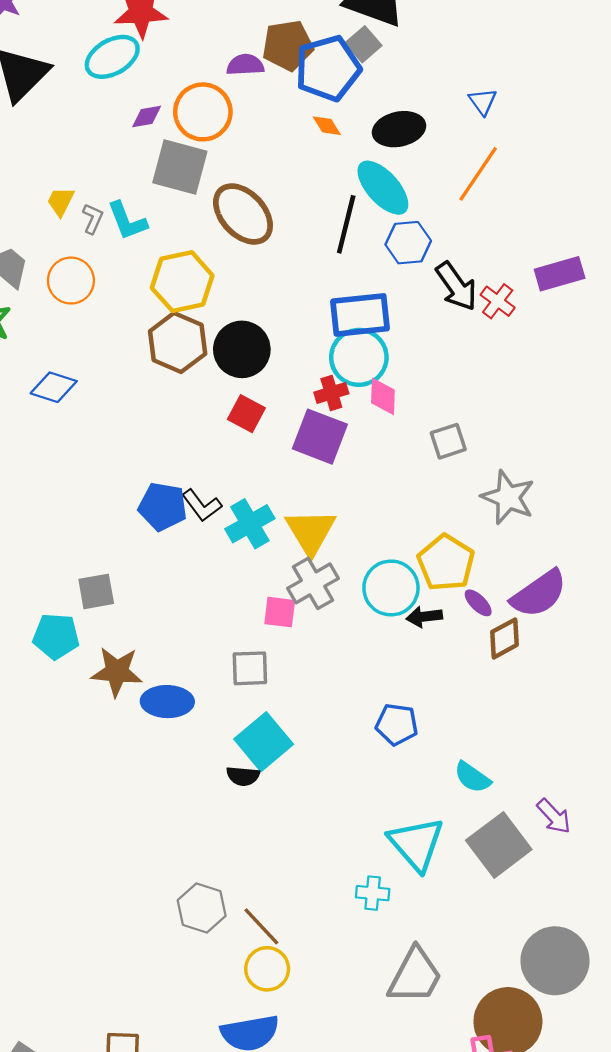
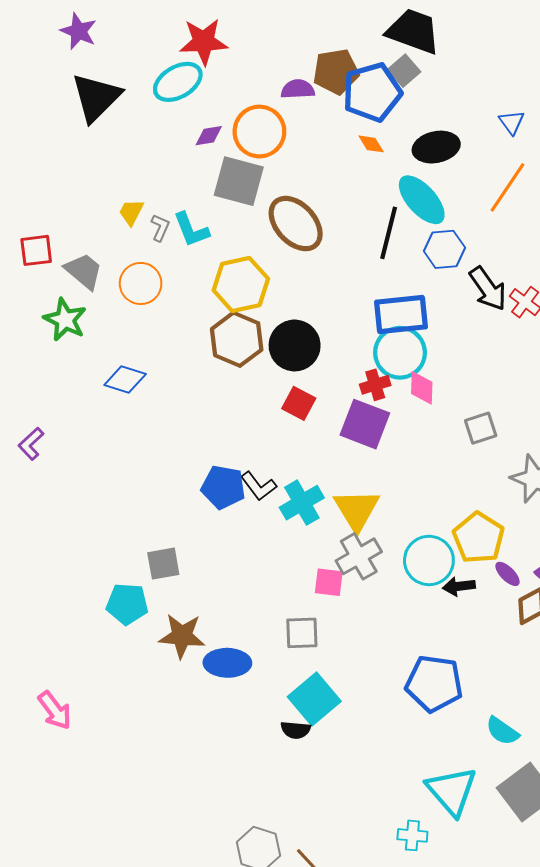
blue pentagon: (397, 724) -> (434, 683), size x1.5

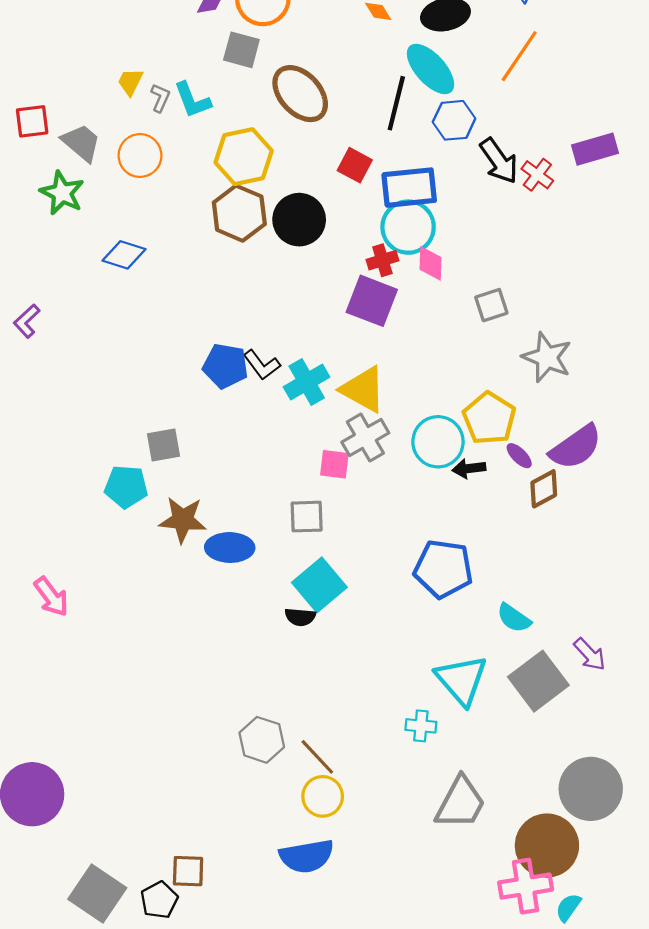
gray square: (239, 181) -> (241, 50), size x0.7
red square: (299, 403) -> (355, 165), moved
yellow triangle: (357, 510) -> (363, 389), turned -30

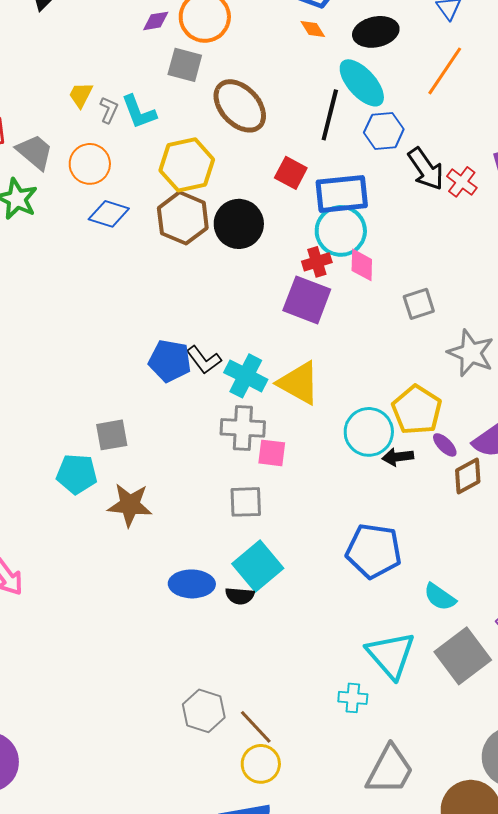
blue diamond: (124, 255) -> (109, 214), moved
cyan cross: (307, 382) -> (246, 376), turned -33
gray cross: (365, 437) -> (243, 428), moved, turned 33
blue ellipse: (230, 548) -> (192, 584), moved

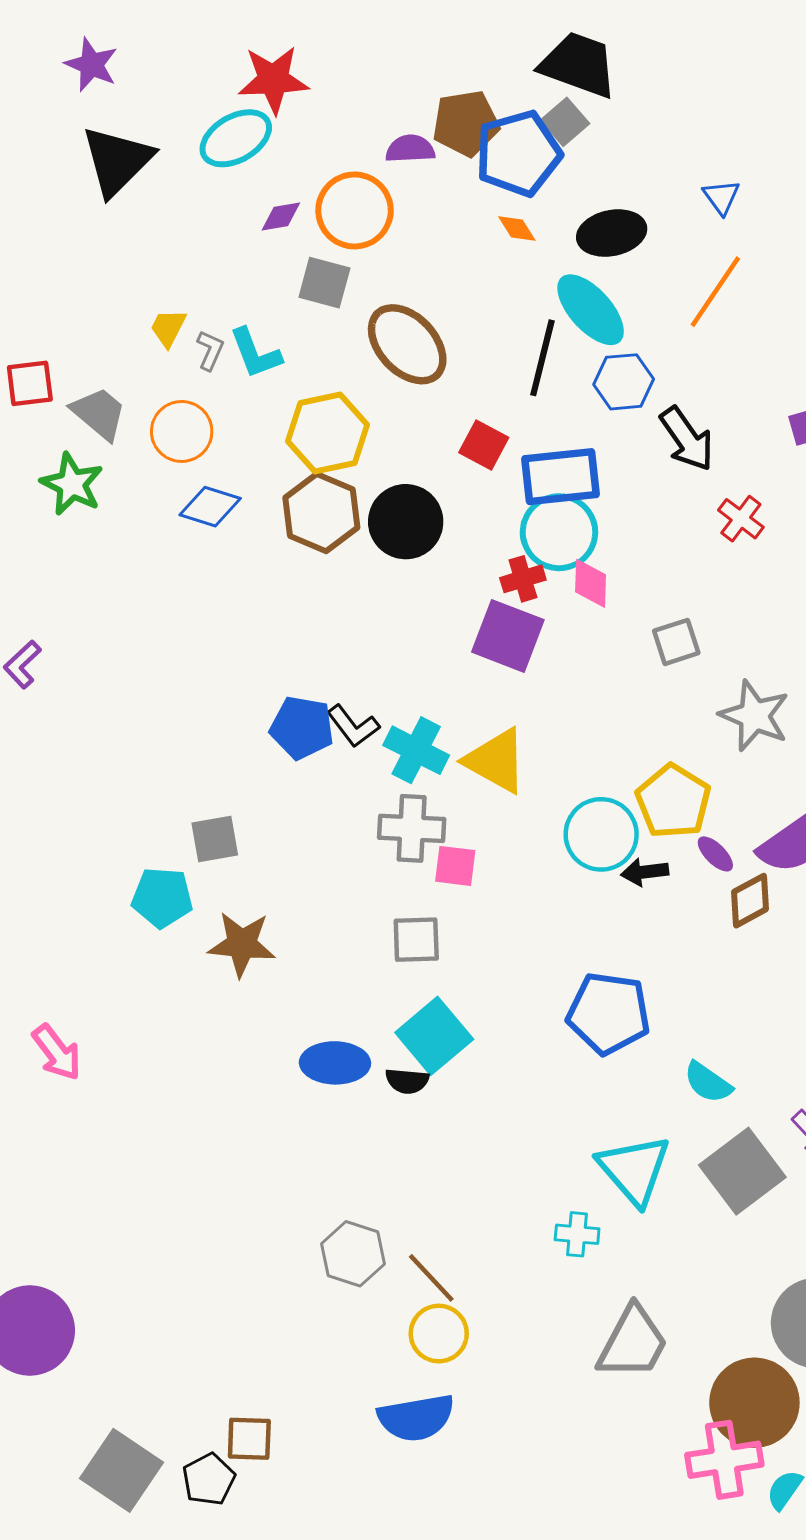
red cross: (462, 182) -> (741, 519), moved

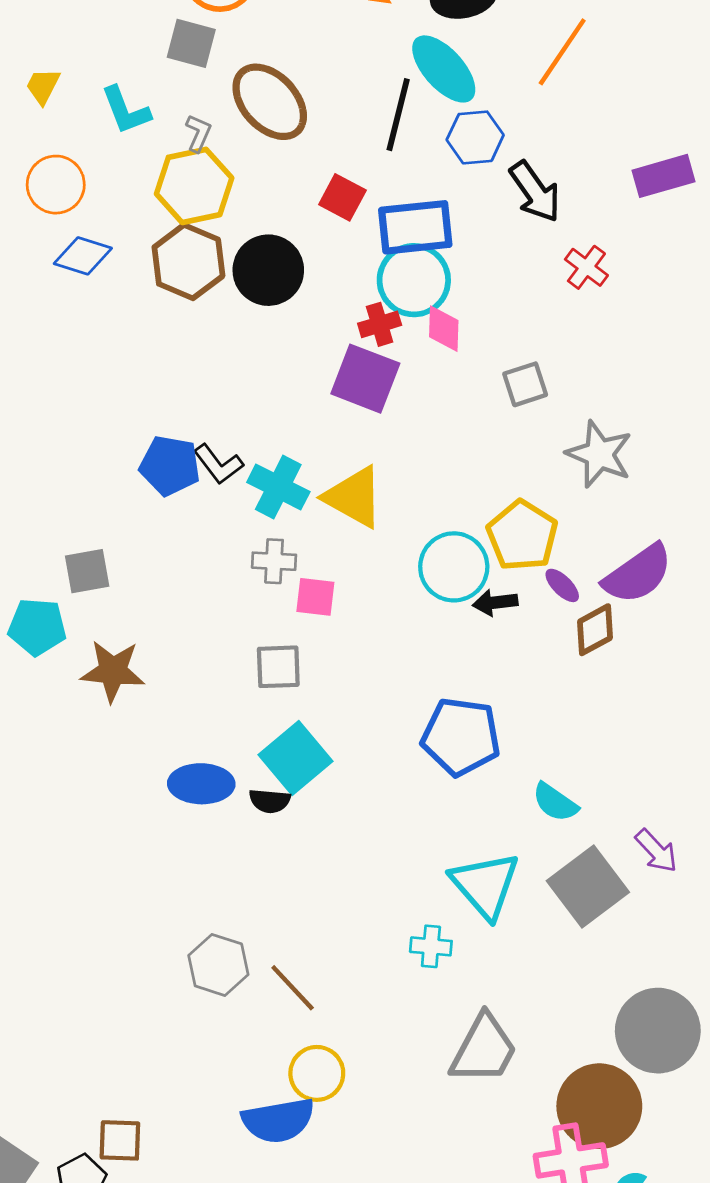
gray L-shape: (210, 350) -> (198, 133), moved
gray cross: (412, 828) -> (274, 561), size x0.7
yellow circle: (439, 1334) -> (317, 1073), moved

